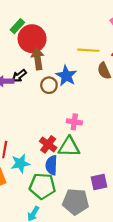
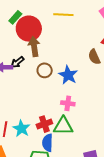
yellow line: (88, 50) -> (63, 15), moved
blue star: (66, 76) -> (68, 75), moved
red cross: (48, 144) -> (44, 124), turned 35
cyan star: (20, 163) -> (21, 129), moved, turned -30

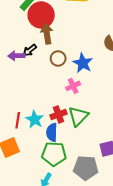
pink cross: (68, 103) -> (73, 86), moved, turned -32
green triangle: (63, 126) -> (78, 116), turned -45
blue semicircle: (48, 143) -> (52, 132), moved

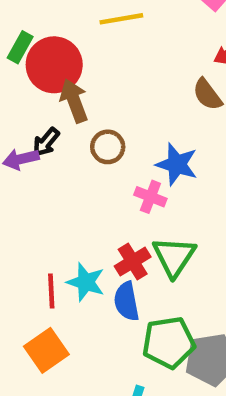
blue star: (83, 63) -> (177, 164), moved
pink cross: (73, 86) -> (150, 197), turned -32
green pentagon: (54, 154) -> (169, 343), moved

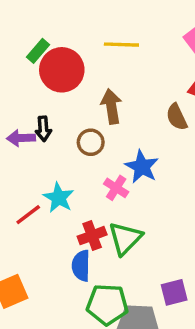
brown arrow: (74, 101) -> (111, 106), moved
black arrow: (46, 142) -> (43, 129), turned -55
cyan star: (86, 282) -> (59, 198), moved
red line: (51, 291) -> (28, 215), moved, turned 44

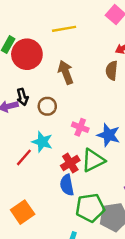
brown semicircle: (177, 117) -> (112, 71), turned 42
brown circle: (91, 142) -> (47, 106), moved
blue star: (142, 167) -> (109, 135), moved
green triangle: (125, 238) -> (93, 160), turned 30

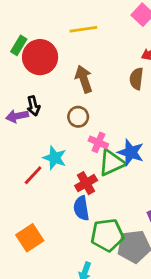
brown circle: (47, 106) -> (78, 117), moved
green triangle: (93, 160) -> (112, 163), moved

